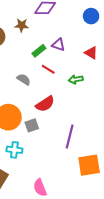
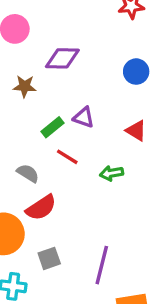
red semicircle: (45, 104) -> (41, 208), moved
gray square: (32, 125) -> (49, 258), moved

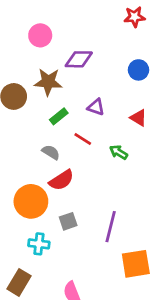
brown star: (25, 86) -> (48, 82), size x1.5
green rectangle: (53, 127) -> (59, 116), moved
green arrow: (112, 173) -> (119, 152), turned 42

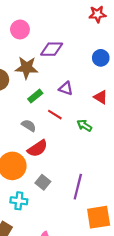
gray square: (68, 221) -> (43, 182), turned -32

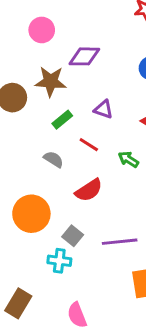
red semicircle: (37, 148) -> (89, 190), moved
purple line: (78, 187) -> (120, 242), turned 70
cyan cross: (19, 201) -> (59, 261), moved

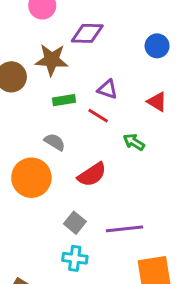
green rectangle: (62, 120) -> (64, 100), turned 30
red line: (89, 145) -> (98, 116), moved
orange circle: (31, 214) -> (31, 178), moved
cyan cross: (59, 261) -> (75, 258), moved

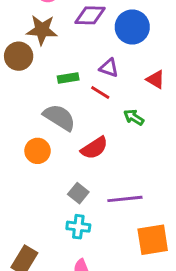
blue circle: (157, 46) -> (132, 27), moved, size x1.5
brown star: (52, 60) -> (42, 30), moved
gray semicircle: (55, 142) -> (59, 117), size x1.6
orange circle: (31, 178) -> (38, 151), size x0.7

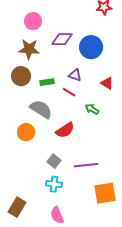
brown circle: (19, 56) -> (21, 76), moved

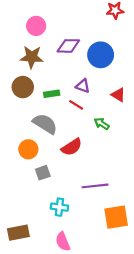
gray square: (54, 161) -> (43, 173), moved, turned 32
brown rectangle: (17, 207) -> (18, 233), turned 48

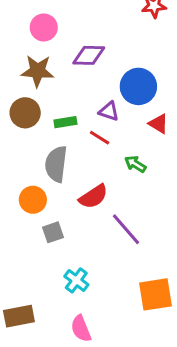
blue circle: (101, 55) -> (138, 86), moved
gray semicircle: (45, 124) -> (56, 164), turned -115
purple line: (95, 186) -> (126, 229), moved, turned 55
cyan cross: (59, 207) -> (76, 280), turned 30

